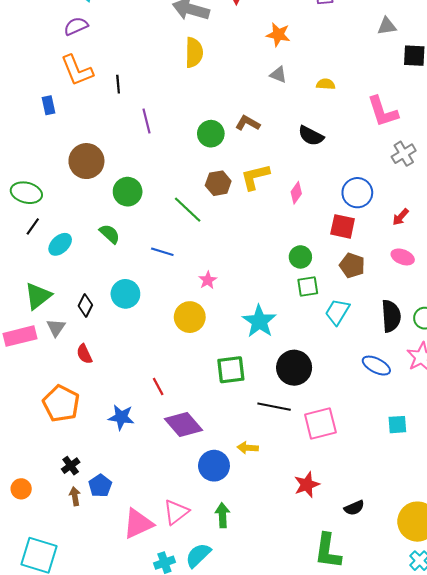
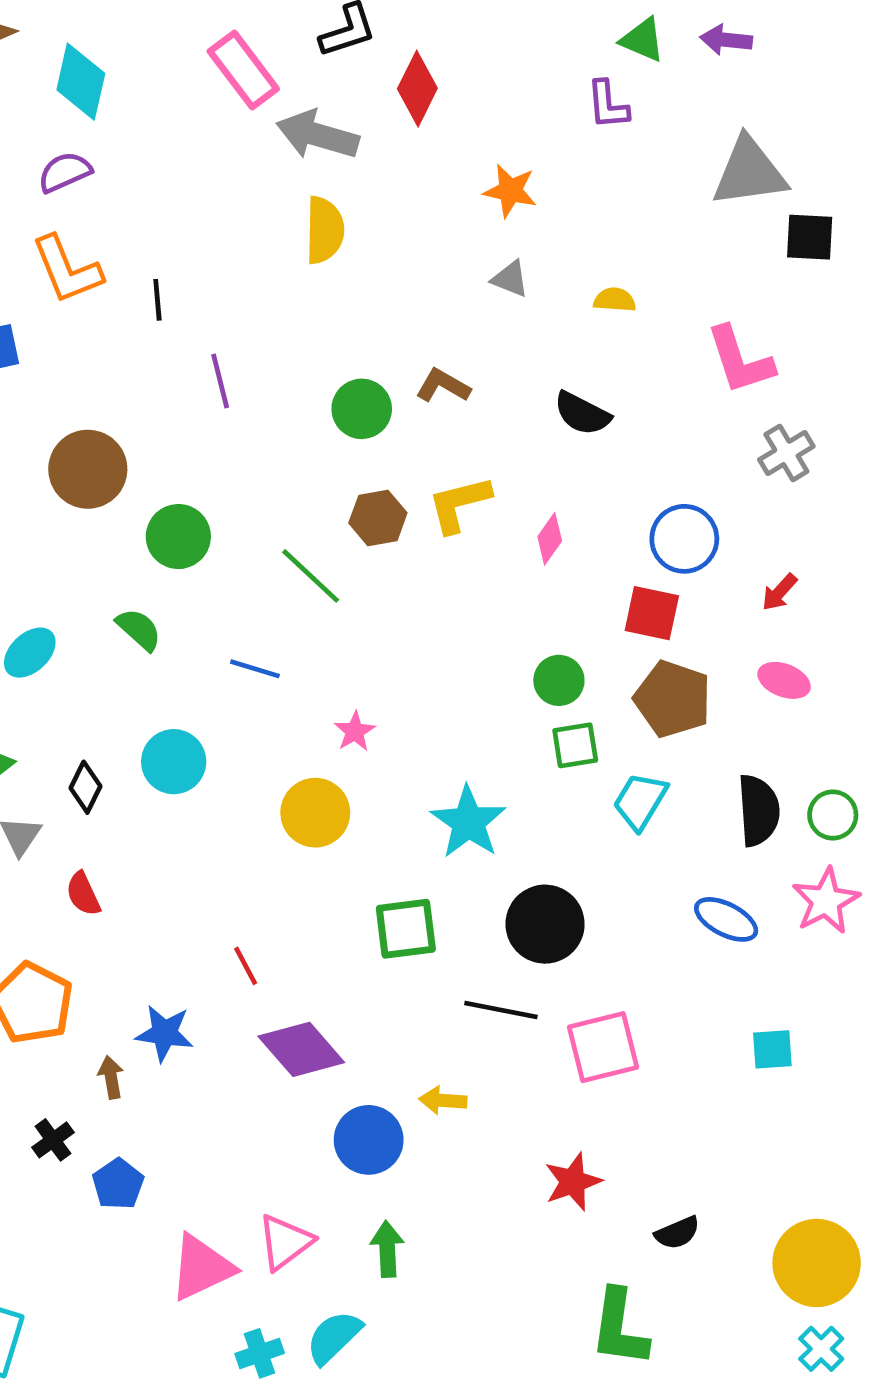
gray triangle: (387, 26) -> (749, 172), size x1.8
brown pentagon: (352, 265) -> (673, 699), size x1.4
brown arrow: (75, 496) -> (111, 1077), moved

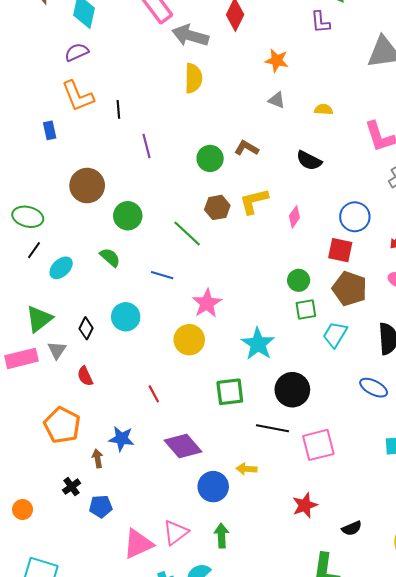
pink star: (355, 731) -> (207, 303), size x1.6
red line: (246, 966) -> (154, 394), moved
blue pentagon: (118, 1184) -> (101, 506), turned 30

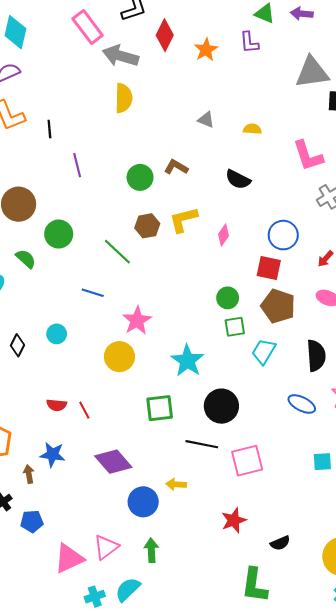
orange star: (277, 61) -> (206, 50), moved, turned 30
green semicircle: (110, 257) -> (26, 259), moved
cyan circle: (126, 317) -> (57, 334), size x0.7
red semicircle: (85, 376) -> (57, 405), moved, turned -60

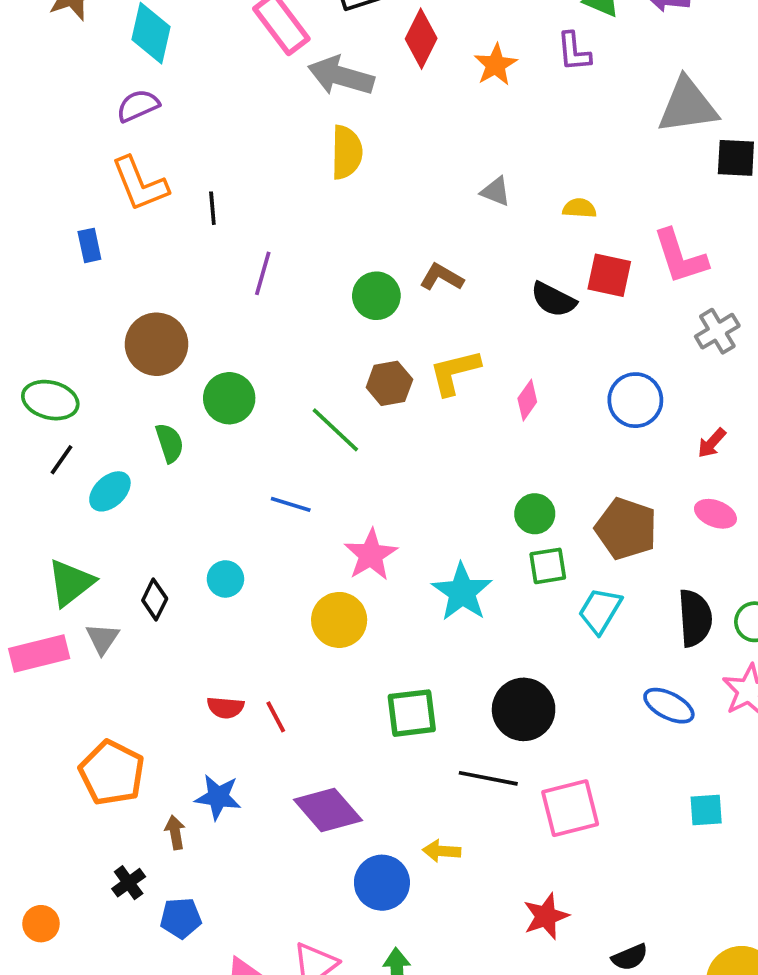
purple line: (77, 165) -> (263, 273), turned 30
green semicircle: (26, 259) -> (170, 443), turned 30
red square: (269, 268) -> (609, 275), moved
cyan star: (187, 361) -> (462, 592), moved

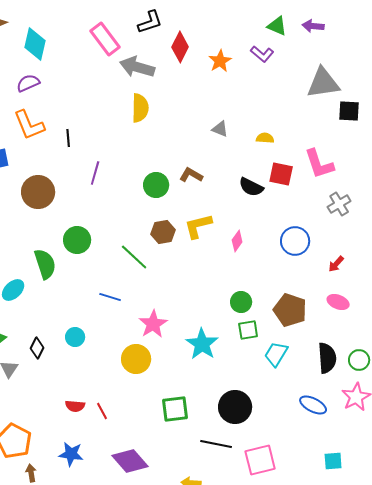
purple L-shape: (574, 52) -> (262, 54), turned -45
brown circle: (157, 344) -> (38, 192), moved
green semicircle: (170, 443) -> (45, 264), size x1.4
brown arrow: (175, 832) -> (31, 473), moved

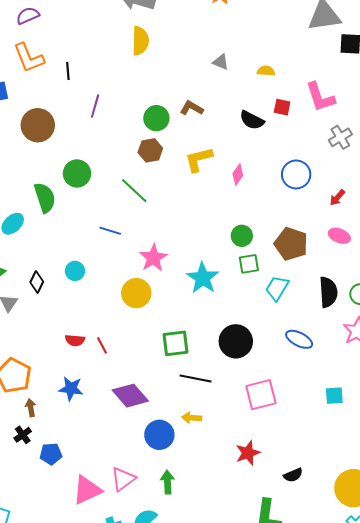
red square: (281, 174) -> (282, 107), size x0.7
brown hexagon: (163, 232) -> (150, 150), moved
blue ellipse: (313, 405) -> (299, 339), moved
black line: (216, 444) -> (196, 379), moved

